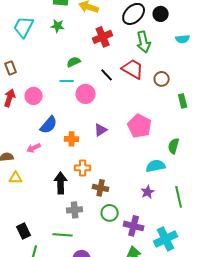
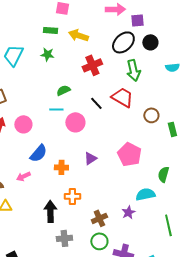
brown circle: (162, 79) -> (151, 115), moved
brown cross: (101, 188) -> (99, 218), moved, turned -35
purple star: (148, 192) -> (128, 212), moved

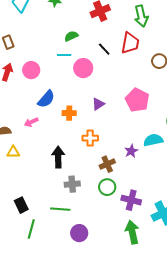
red trapezoid: (122, 97) -> (130, 43), turned 70
orange cross: (72, 196) -> (90, 138), moved
purple star: (128, 212) -> (131, 151), moved

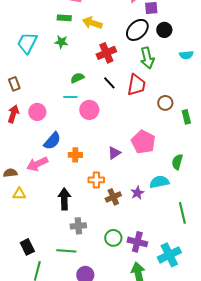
black line: (104, 49) -> (109, 83), moved
purple triangle: (98, 104) -> (114, 153), moved
pink arrow: (31, 122) -> (37, 164), size x1.5
brown cross: (107, 164) -> (113, 197), moved
green circle: (107, 187) -> (113, 238), moved

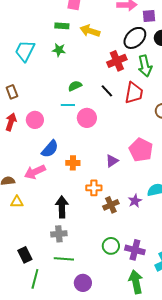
red cross: (106, 53) -> (117, 61), moved
gray cross: (78, 226) -> (59, 234), moved

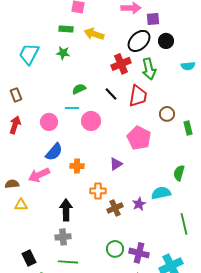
pink circle: (35, 120) -> (49, 122), moved
pink pentagon: (141, 150) -> (139, 138), moved

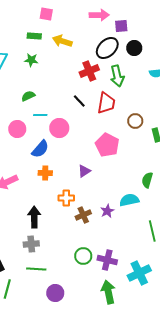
green semicircle: (79, 89) -> (28, 96), moved
blue semicircle: (54, 152) -> (40, 149), moved

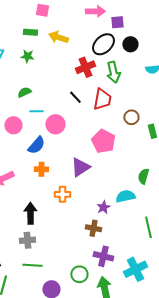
purple triangle: (84, 171) -> (80, 167), size x1.5
brown cross: (83, 215) -> (93, 228), moved, turned 35
green circle: (83, 256) -> (79, 274), moved

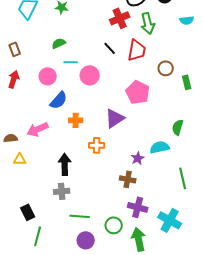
blue semicircle: (36, 145) -> (59, 100), moved
green line: (32, 265) -> (80, 216), moved
cyan cross: (135, 269) -> (170, 220), turned -35

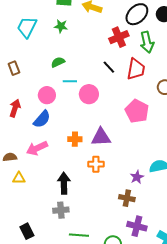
red arrow: (14, 79) -> (15, 108), moved
blue semicircle: (59, 100) -> (42, 119), moved
purple triangle: (115, 118) -> (101, 137), moved, turned 30

